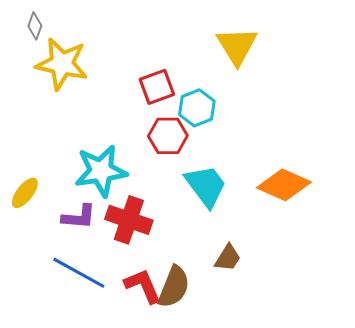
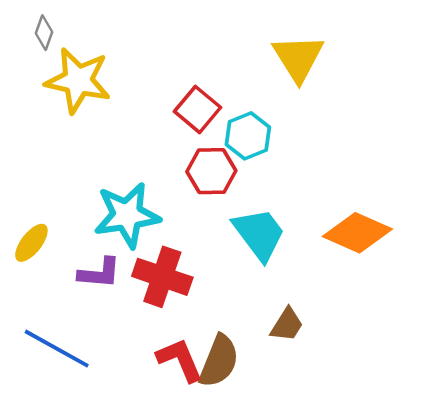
red square: (157, 87) -> (198, 109), turned -30
blue line: (79, 273) -> (57, 349), moved

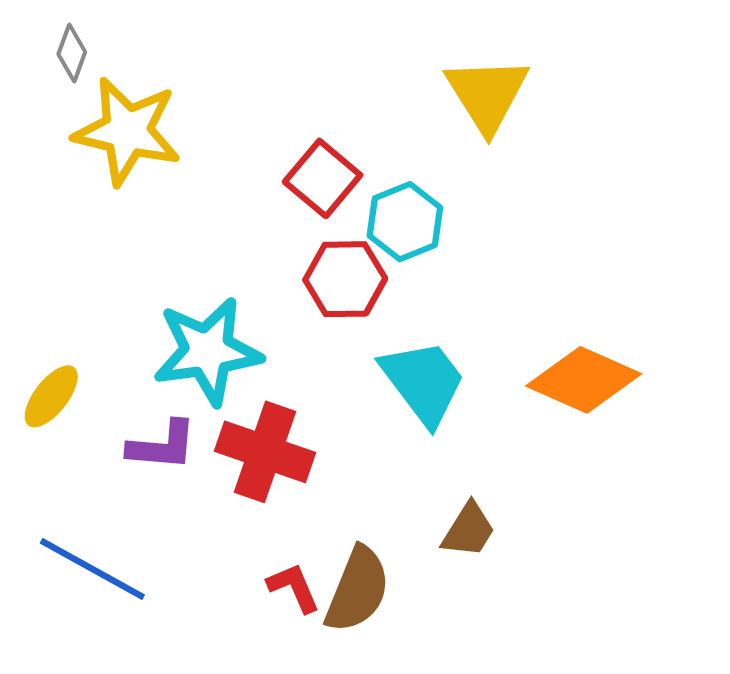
red L-shape: (180, 360) -> (294, 588), size x0.7

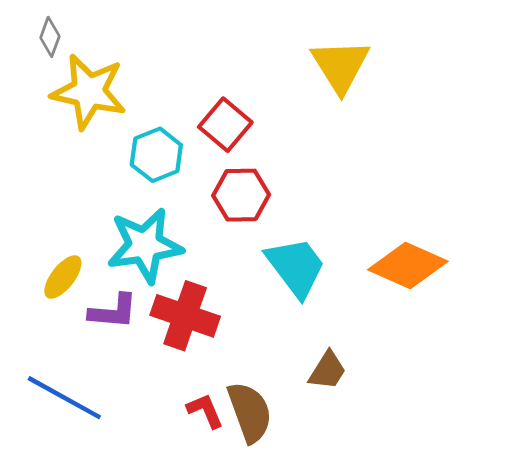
cyan hexagon: (405, 222) -> (156, 155), moved
yellow ellipse: (51, 396) -> (63, 277), moved
brown semicircle: (358, 590) -> (250, 412), turned -42

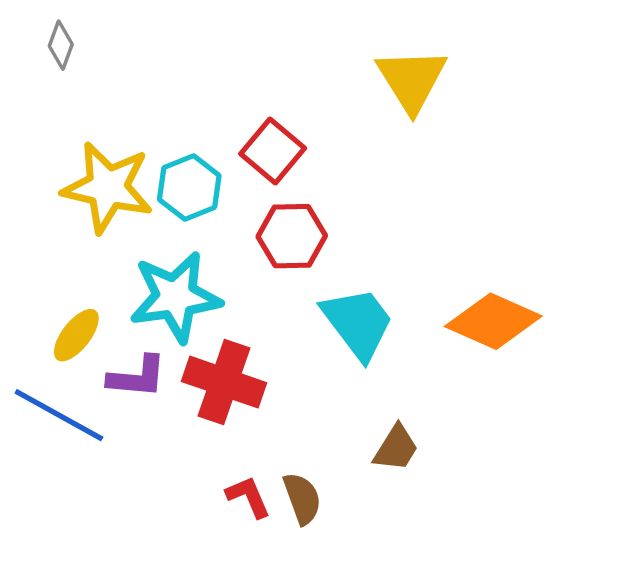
yellow star: (89, 92) -> (108, 187), moved
blue line: (64, 398) -> (59, 415), moved
brown semicircle: (250, 412) -> (302, 498), size x0.7

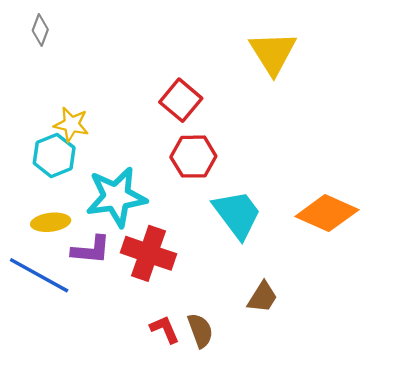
yellow star: (108, 187) -> (71, 124), size x0.6
cyan hexagon: (189, 187) -> (54, 155), moved
yellow ellipse: (76, 335) -> (51, 222), turned 45

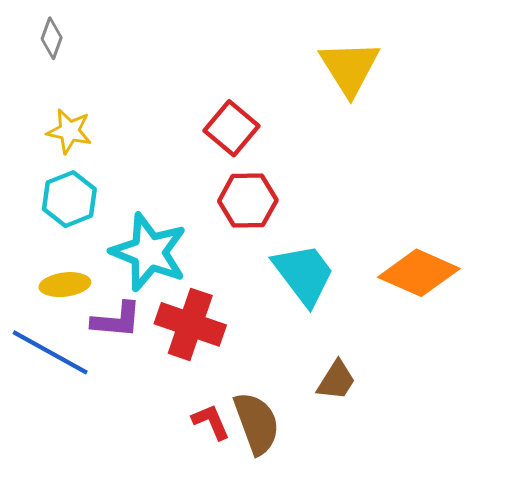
yellow star: (71, 124) -> (69, 131), moved
cyan star: (116, 197) -> (149, 252), turned 30
brown semicircle: (200, 330) -> (257, 423), size x1.4

